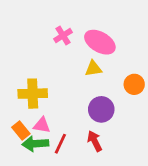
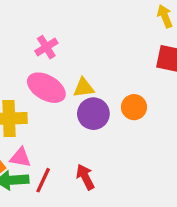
pink ellipse: (100, 42) -> (46, 88), moved
purple circle: (101, 109) -> (93, 114), moved

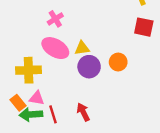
red line: (43, 180) -> (53, 114), turned -42

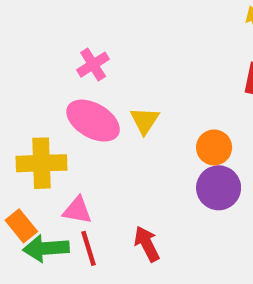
yellow triangle: (82, 48) -> (145, 121), turned -49
purple circle: (89, 67) -> (219, 188), moved
pink triangle: (37, 98) -> (77, 210), moved

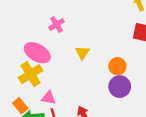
pink ellipse: (93, 121) -> (37, 53), moved
yellow cross: (41, 163) -> (30, 74), turned -30

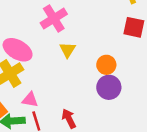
pink cross: (56, 24) -> (54, 19), moved, size x1.5

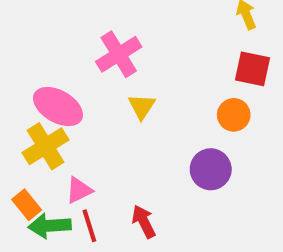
orange circle: (106, 65) -> (234, 115), moved
pink triangle: (30, 100) -> (79, 190), turned -36

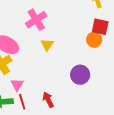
orange circle: (234, 115) -> (94, 40), moved
pink triangle: (79, 190) -> (17, 85), turned -32

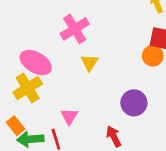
pink triangle: (17, 85) -> (69, 116), moved
red arrow: (48, 100) -> (114, 136), moved

